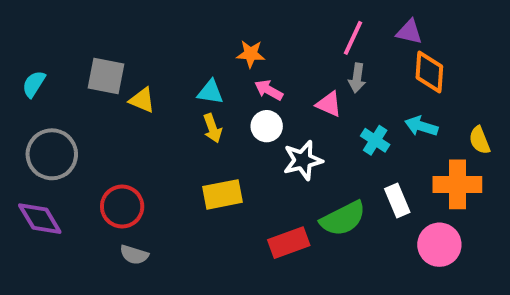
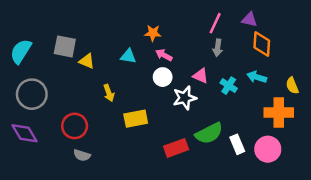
cyan semicircle: (34, 84) -> (21, 51), size x1.5
pink triangle: (329, 104) -> (201, 76), moved
yellow arrow: (212, 128) -> (109, 93), moved
white rectangle: (397, 200) -> (237, 144), moved

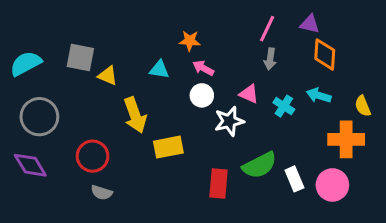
cyan semicircle: (21, 51) -> (26, 64), turned 30
yellow arrow: (109, 93) -> (135, 115), size x1.6
red rectangle: (176, 148) -> (219, 183), turned -65

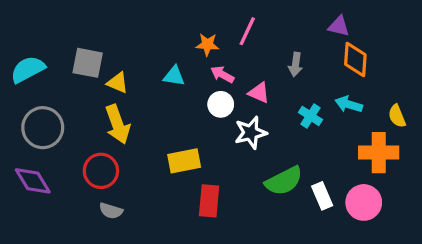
pink line: (267, 29) -> (247, 31), moved
pink triangle: (249, 94) -> (259, 93), moved
yellow arrow: (135, 115) -> (118, 124), moved
red rectangle: (219, 183) -> (209, 201), moved

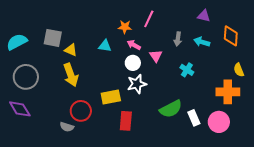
orange diamond: (355, 59) -> (231, 36), moved
pink triangle: (259, 93) -> (156, 56), turned 32
cyan arrow: (349, 104) -> (202, 42), moved
white star: (251, 133) -> (137, 84), moved
red circle: (101, 171) -> (81, 111), moved

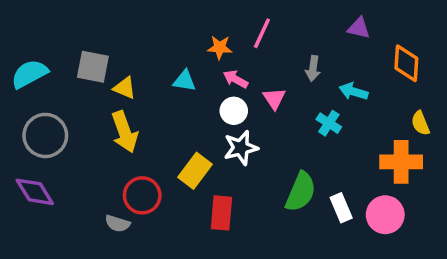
cyan arrow: (202, 42) -> (354, 91), moved
yellow rectangle: (111, 97) -> (195, 171), turned -42
green semicircle: (171, 109) -> (301, 192), turned -40

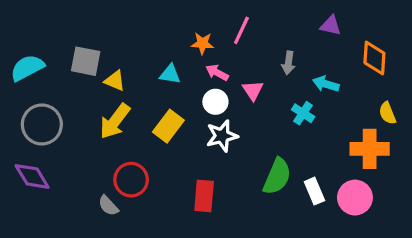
yellow arrow: (125, 132) -> (115, 121), turned 57
yellow rectangle: (195, 171) -> (168, 126), moved
gray semicircle: (118, 224) -> (108, 206), turned 30

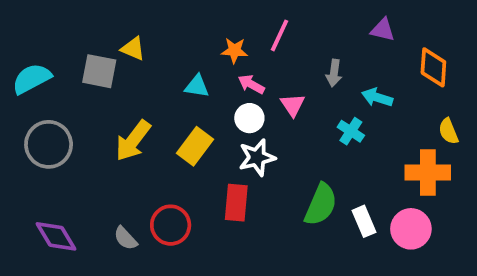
yellow triangle: (115, 81) -> (133, 49), moved
purple diamond: (32, 176) -> (56, 236), moved
red circle: (131, 180) -> (171, 225), moved
red rectangle: (204, 196) -> (236, 203), moved

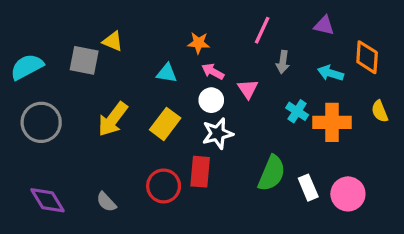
pink line: (279, 35) -> (262, 30), moved
cyan arrow: (377, 97) -> (330, 73), moved
orange cross: (428, 173) -> (332, 122), moved
red circle: (171, 225) -> (164, 186), moved

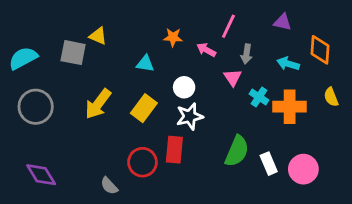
pink arrow: (213, 72) -> (206, 50), moved
pink triangle: (248, 89) -> (233, 78), moved
gray semicircle: (106, 202) -> (109, 186), moved

